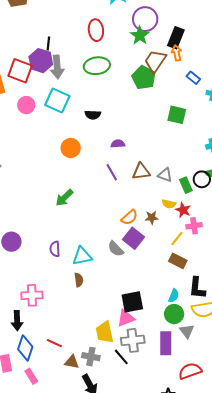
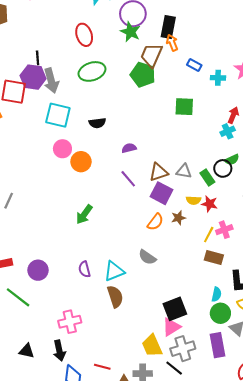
pink circle: (26, 105) -> (62, 149), moved
pink cross: (194, 226) -> (224, 230), moved
purple square: (133, 238) -> (162, 193), moved
brown semicircle: (79, 280) -> (115, 297), size x1.5

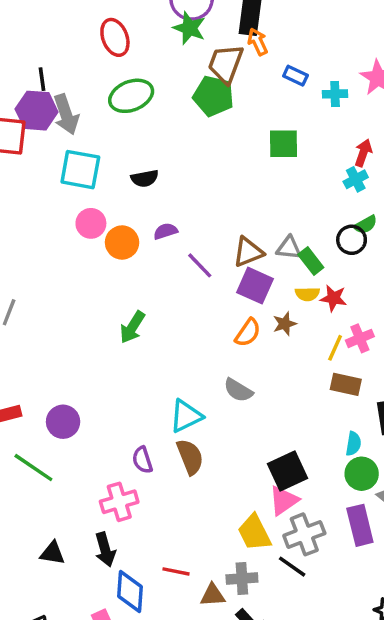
purple semicircle: (129, 148) -> (165, 231), moved
green rectangle: (207, 178) -> (311, 261), moved
purple semicircle: (84, 269) -> (142, 460), moved

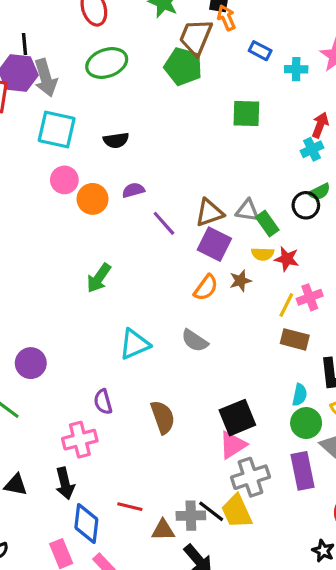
cyan triangle: (186, 416) -> (135, 344), moved
brown semicircle: (190, 457) -> (163, 417), moved
yellow trapezoid: (254, 533) -> (237, 511), moved
black line: (292, 567) -> (211, 511), moved

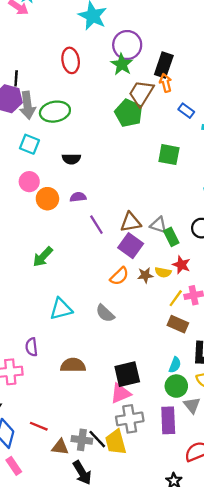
green ellipse: (107, 63) -> (55, 112), moved
cyan square: (57, 130) -> (29, 144), size x0.7
yellow semicircle: (263, 254) -> (163, 272), moved
brown semicircle: (163, 417) -> (73, 365), turned -80

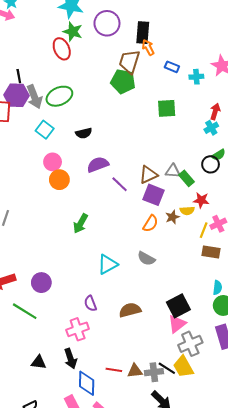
green star: (122, 64) -> (73, 32), moved
cyan square: (29, 144) -> (45, 130), turned 30
purple semicircle: (78, 197) -> (98, 165), size x1.5
orange circle: (47, 199) -> (59, 180), moved
brown triangle: (60, 447) -> (135, 371), moved

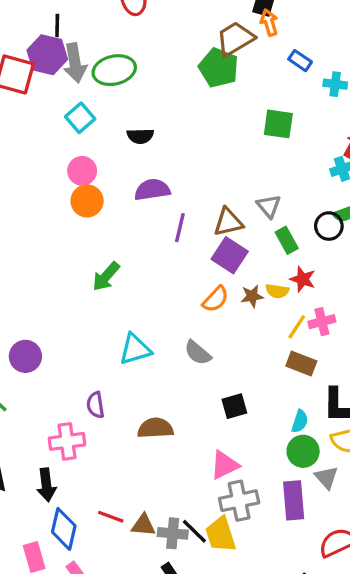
brown trapezoid: (129, 62) -> (235, 39), turned 30
gray triangle: (173, 171) -> (269, 206), moved, turned 35
purple line: (120, 184) -> (180, 228), turned 48
black square: (178, 306) -> (234, 406), moved, size x0.7

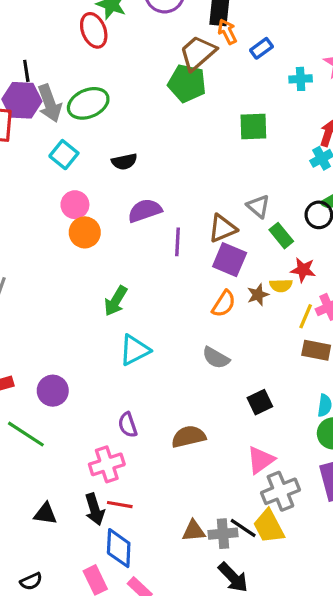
blue rectangle: (300, 61) -> (261, 48), moved, turned -60
cyan triangle: (135, 349) -> (135, 350), moved
red line: (111, 517) -> (120, 505), moved

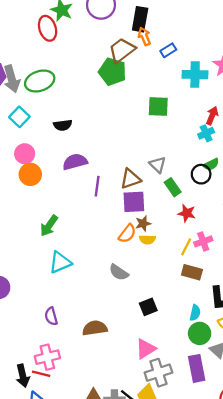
cyan cross: (301, 79) -> (195, 75), size x1.5
purple square: (230, 260) -> (134, 202), turned -30
yellow semicircle: (281, 285) -> (147, 240), moved
brown star: (258, 295) -> (143, 223), moved
pink cross: (107, 464) -> (47, 357), moved

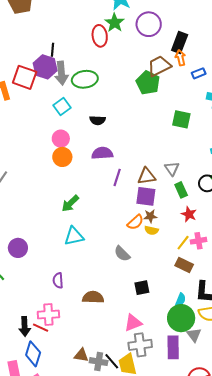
green circle: (200, 333) -> (181, 318), size x1.4

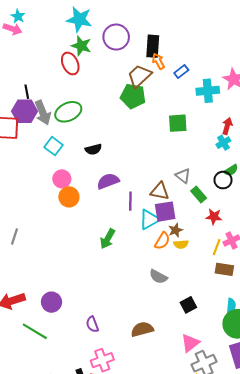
brown triangle: (147, 176) -> (160, 191), turned 36
green arrow: (70, 203) -> (108, 239), moved
cyan triangle: (74, 236) -> (149, 219), moved
purple semicircle: (58, 280) -> (92, 324), moved

